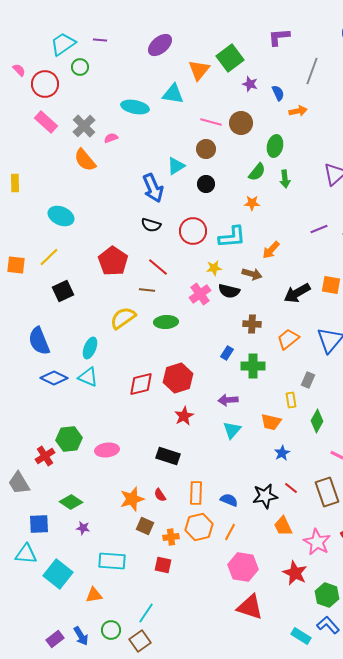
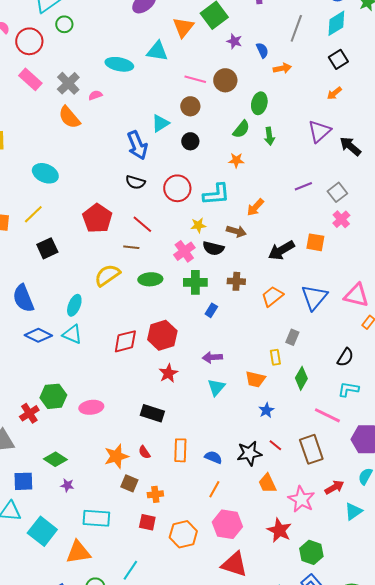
green cross: (253, 366) -> (195, 282), moved
orange hexagon: (199, 527) -> (183, 534), moved
orange triangle: (94, 595) -> (78, 552), size x1.5

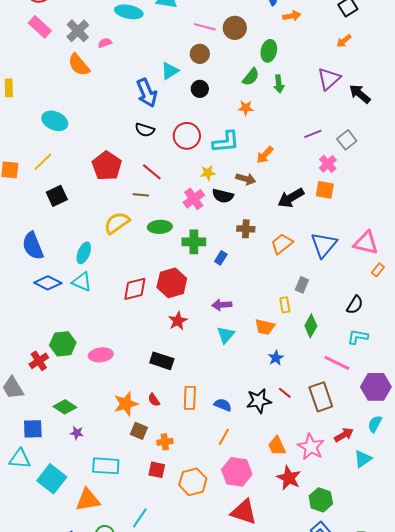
pink cross: (341, 219) -> (328, 164), moved
green cross: (195, 282) -> (194, 242), moved
orange trapezoid: (267, 483) -> (277, 446), moved

